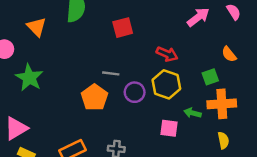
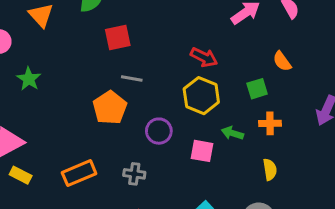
red square: (123, 28) -> (118, 38), moved
green star: (29, 78) -> (29, 79), size x0.7
purple circle: (135, 92) -> (159, 131), moved
orange cross: (222, 104) -> (270, 123), size x0.6

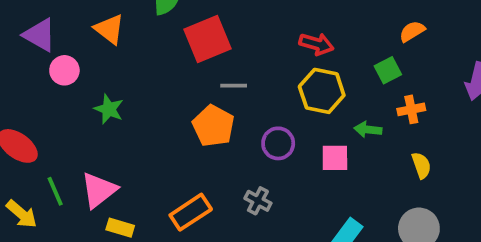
red square: (118, 38) -> (207, 39), size x1.4
orange semicircle: (282, 61) -> (412, 31), turned 105
gray cross: (134, 174) -> (258, 201), turned 30

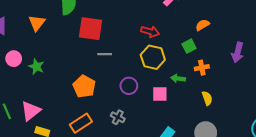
orange triangle: (109, 29) -> (37, 23), turned 30
red square: (207, 39) -> (91, 29), turned 30
pink circle: (64, 70) -> (14, 59), moved
orange pentagon: (213, 126) -> (84, 86), moved

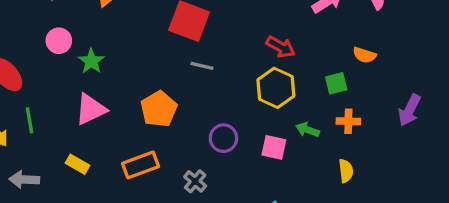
orange semicircle: (202, 25) -> (364, 55), turned -144
purple circle: (129, 86) -> (223, 138), moved
pink triangle: (31, 111) -> (91, 109), moved
gray cross: (118, 117) -> (195, 181), moved

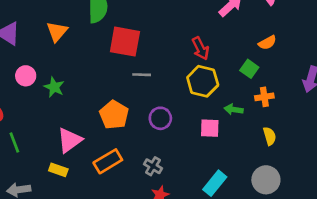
red arrow: (281, 47) -> (201, 48), turned 45
orange semicircle: (364, 55) -> (267, 43), turned -36
green square: (336, 83) -> (249, 69), turned -30
pink triangle: (91, 109) -> (70, 140), moved
purple circle: (223, 138) -> (160, 118), moved

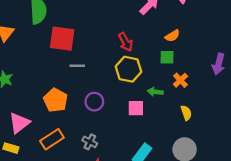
orange semicircle: (267, 43) -> (172, 36), moved
green square: (249, 69) -> (167, 57), turned -32
orange cross: (264, 97) -> (180, 80), turned -32

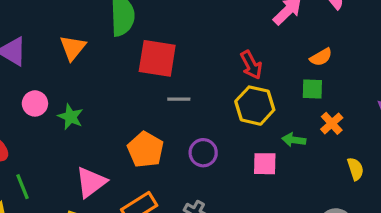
yellow semicircle: (186, 113) -> (355, 169), moved

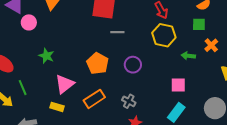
pink circle: (35, 103) -> (29, 22), moved
green star: (71, 117) -> (46, 56), moved
pink square: (265, 164) -> (178, 85), moved

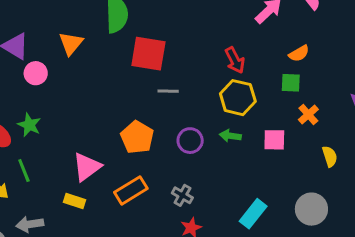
green star: (46, 56) -> (29, 125), moved
green arrow: (188, 56) -> (230, 136), moved
pink square: (178, 85) -> (274, 140), moved

